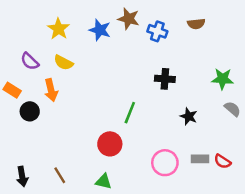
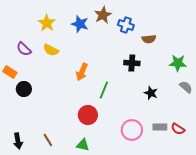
brown star: (129, 19) -> (103, 15), turned 30
brown semicircle: (196, 24) -> (149, 39), moved
orange arrow: (51, 90) -> (82, 72), moved, turned 36

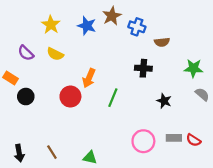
red circle: (88, 115) -> (70, 97), moved

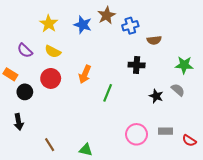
blue cross: (137, 27) -> (130, 26), turned -35
gray semicircle: (202, 94) -> (178, 90), moved
red circle: (70, 97) -> (51, 78), moved
red semicircle: (193, 140) -> (189, 141), moved
black arrow: (19, 153) -> (19, 122), moved

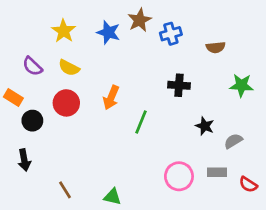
brown semicircle: (154, 40) -> (216, 47), moved
gray semicircle: (178, 90) -> (233, 141), moved, turned -72

